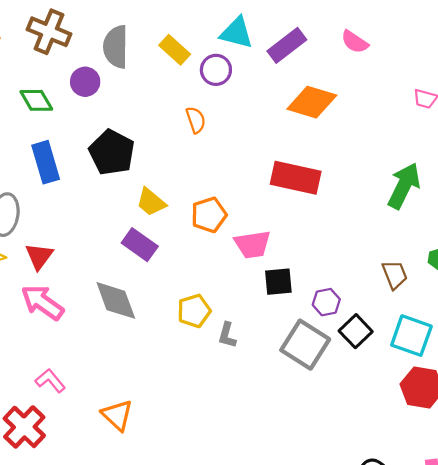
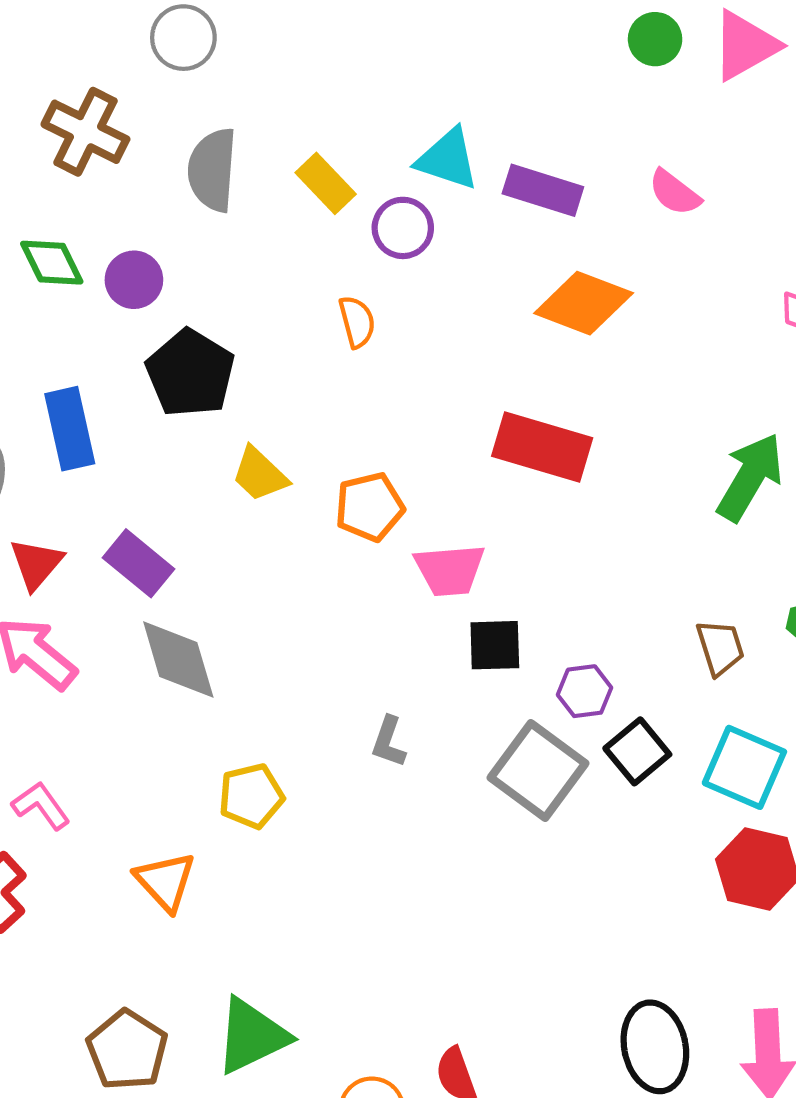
purple rectangle: (287, 45) -> (543, 190), turned 51
purple circle: (85, 82) -> (134, 280), moved
blue rectangle: (46, 162) -> (70, 429), moved
purple rectangle: (140, 245) -> (138, 563), moved
yellow pentagon: (194, 311) -> (251, 796), moved

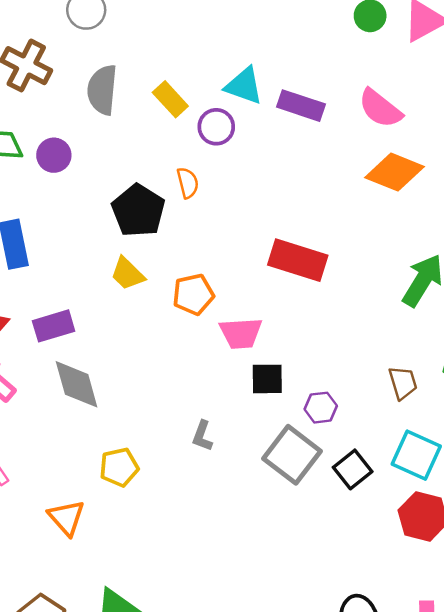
pink semicircle: (675, 193) -> (380, 108), size x1.4
orange diamond: (584, 303) -> (395, 172), moved
black pentagon: (190, 373) -> (138, 211), moved
purple rectangle: (138, 563) -> (54, 326), turned -57
black square: (637, 751) -> (353, 469), moved

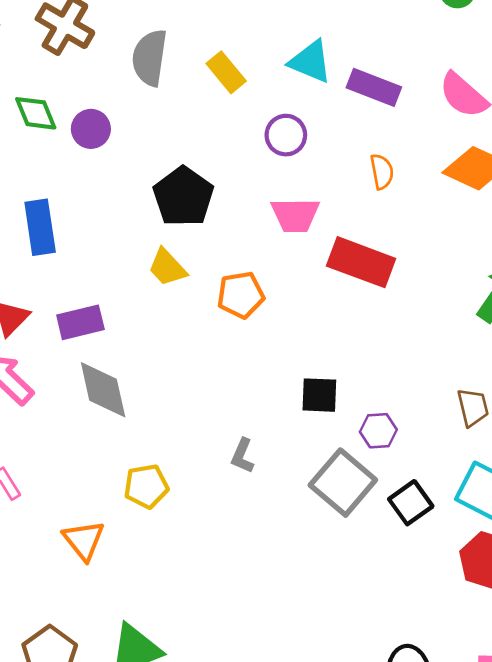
purple circle: (216, 127) -> (286, 135), moved
orange semicircle: (188, 183) -> (382, 172), moved
pink trapezoid: (241, 333) -> (295, 215), moved

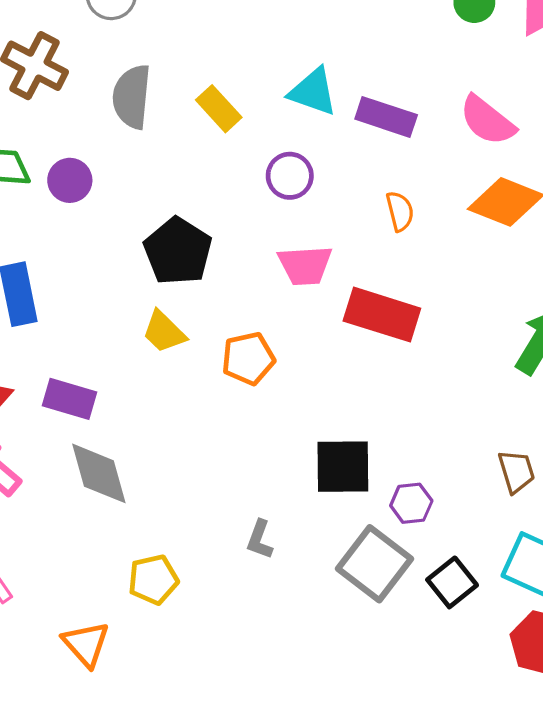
purple rectangle: (80, 322) -> (69, 399), turned 33
black square: (319, 395) -> (343, 467), size x1.4

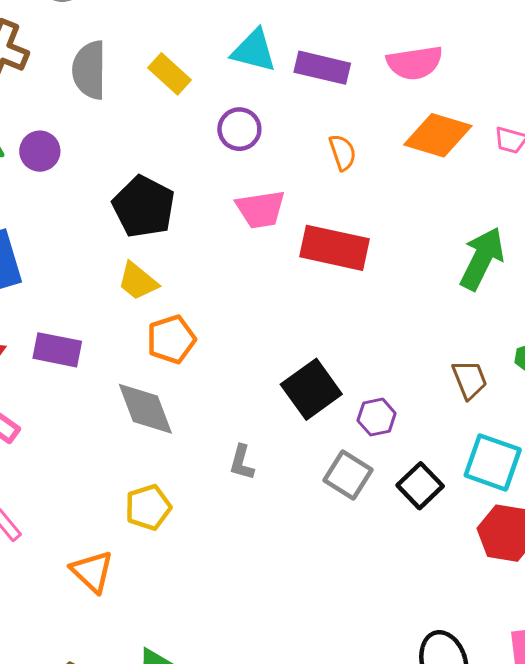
pink semicircle: (487, 121) -> (415, 63), turned -42
orange pentagon: (248, 358) -> (171, 339), moved
black square: (343, 467) -> (311, 389), turned -30
gray diamond: (99, 473) -> (145, 409), moved
gray square: (374, 564) -> (348, 475), size x0.7

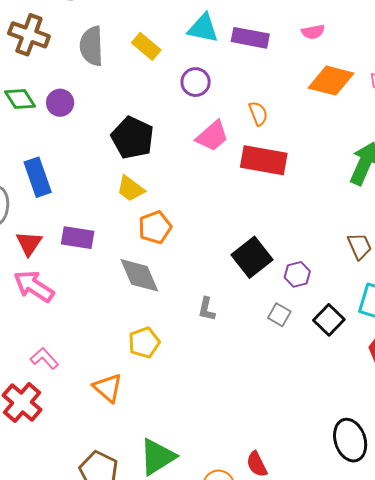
pink semicircle: (415, 63) -> (313, 32), size x0.6
orange semicircle: (343, 152) -> (258, 114), moved
pink trapezoid: (261, 209) -> (212, 136), turned -30
gray square: (348, 475) -> (279, 315), size x0.7

